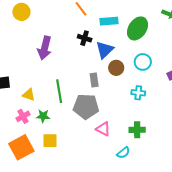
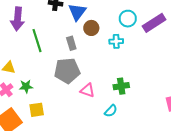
cyan circle: (143, 62) -> (128, 19), moved
green line: (59, 91) -> (37, 41), moved
cyan cross: (138, 93) -> (116, 41), moved

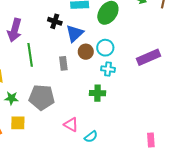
cyan circle: (128, 19) -> (105, 48), moved
gray pentagon: (67, 71) -> (42, 97), moved
green cross: (121, 86) -> (97, 93), moved
pink triangle: (87, 90) -> (71, 125), moved

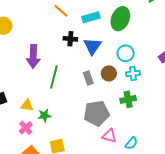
brown circle: (86, 52) -> (109, 73), moved
green line: (30, 55) -> (54, 77), turned 35
gray pentagon: (42, 97) -> (97, 113), moved
green star: (11, 98) -> (44, 116), moved

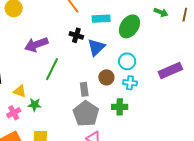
purple arrow: (33, 56) -> (36, 45), turned 55
gray rectangle: (88, 78) -> (84, 89), moved
gray pentagon: (97, 113) -> (86, 114), turned 30

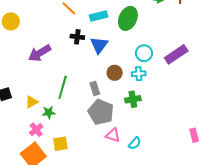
cyan circle: (127, 61) -> (144, 53), moved
green line: (52, 69) -> (63, 87), moved
yellow triangle: (20, 91) -> (32, 102), turned -40
pink cross: (14, 113) -> (36, 130), moved

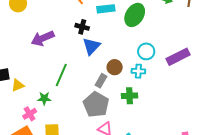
blue triangle: (99, 45) -> (91, 46), moved
gray rectangle: (95, 89) -> (101, 81), moved, turned 40
yellow triangle: (32, 102) -> (18, 85), moved

